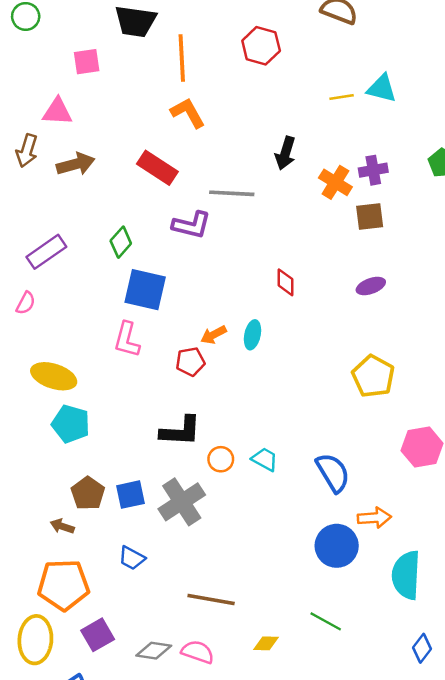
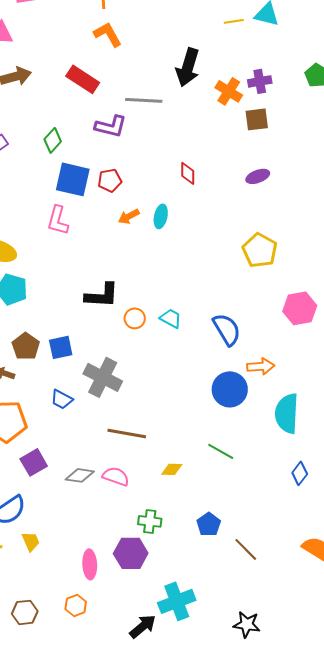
black arrow: (285, 153) -> (188, 67), size x1.4
red pentagon: (190, 362) -> (110, 180), moved
gray cross: (182, 502) -> (103, 377), moved, turned -30

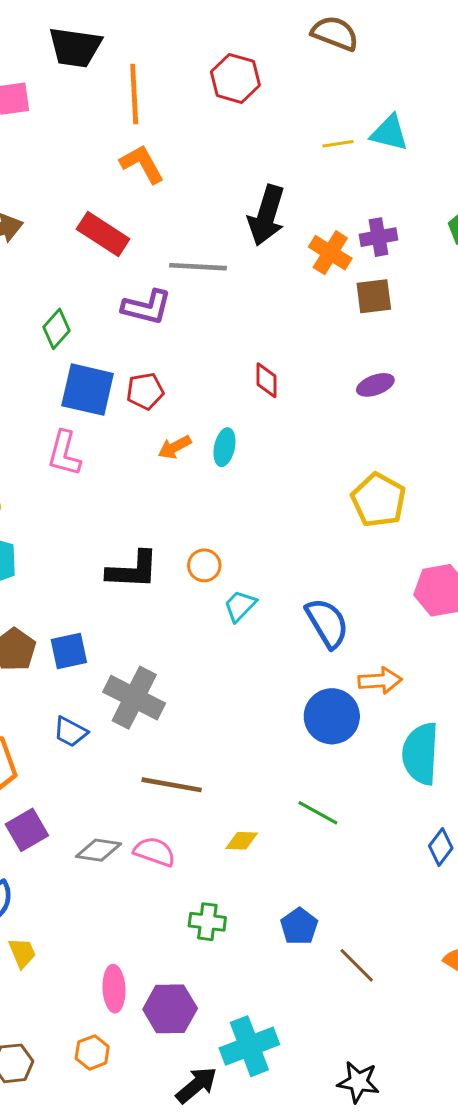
orange circle: (135, 318) -> (204, 565), moved
cyan trapezoid: (171, 318) -> (240, 606), turned -75
purple hexagon: (131, 553) -> (170, 1009), moved

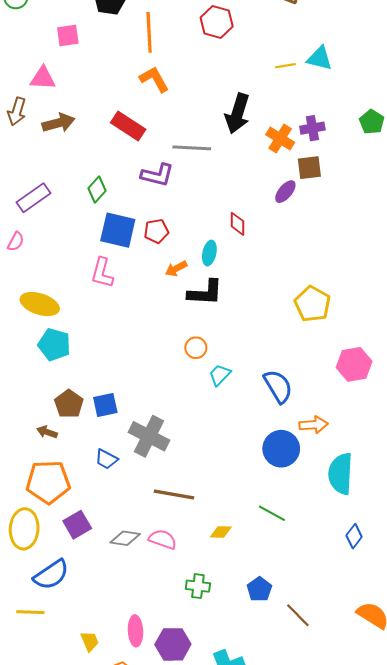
purple ellipse: (375, 385) -> (285, 192), moved, turned -30
cyan ellipse: (224, 447) -> (209, 253), moved
black L-shape: (133, 570) -> (205, 293), moved
yellow trapezoid: (22, 953) -> (90, 641), moved

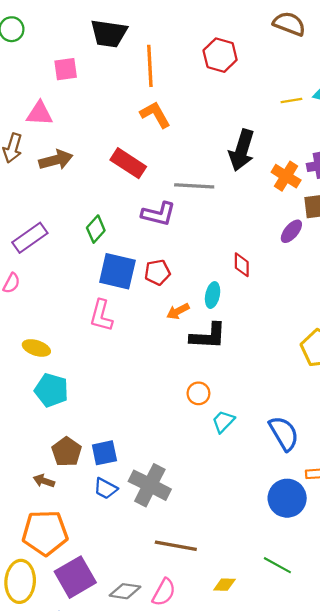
yellow ellipse: (40, 304) -> (36, 348), size x0.7
blue trapezoid: (106, 459) -> (106, 488), moved
purple square: (77, 525) -> (75, 577), size x1.4
pink semicircle: (163, 539) -> (164, 592), turned 100

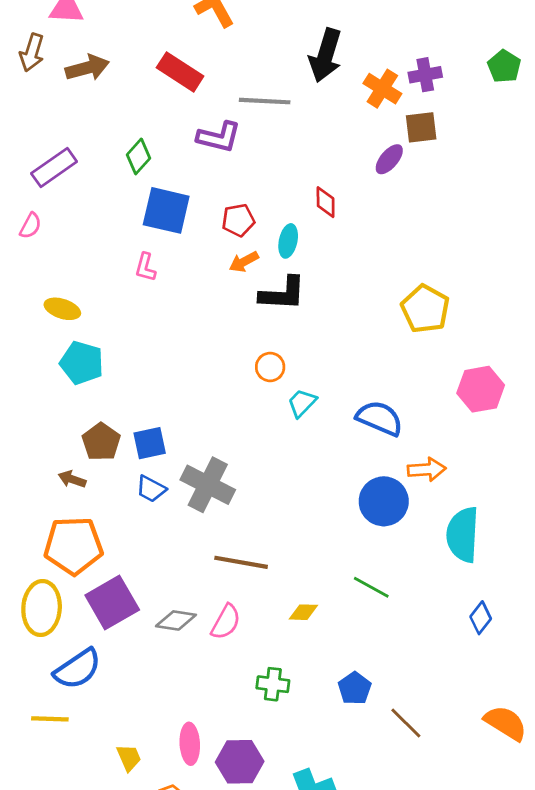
red pentagon: (157, 272) -> (238, 220), moved
pink L-shape: (101, 316) -> (145, 267), size x0.7
blue semicircle: (284, 433) -> (380, 418), turned -36

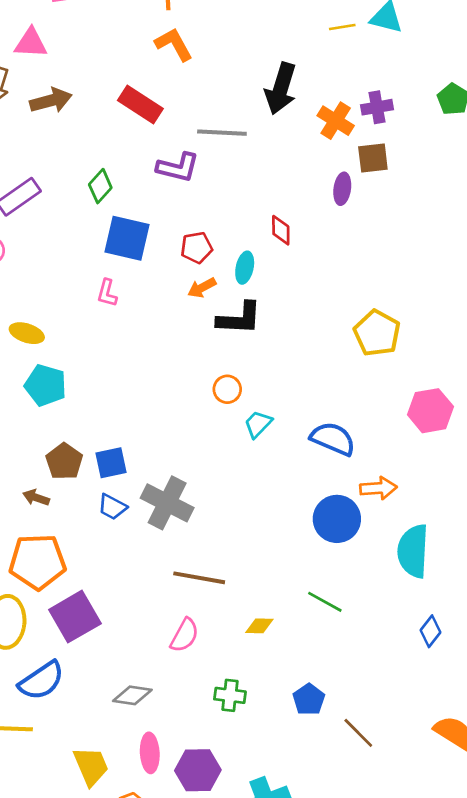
purple ellipse: (389, 159) -> (342, 189), turned -32
gray diamond: (176, 620) -> (132, 695), moved
yellow trapezoid: (129, 758) -> (91, 766), size x1.5

